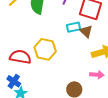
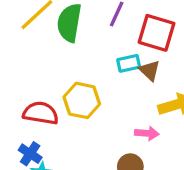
pink arrow: (97, 75) -> (147, 133), moved

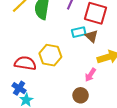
pink arrow: (147, 133) -> (90, 75), turned 120

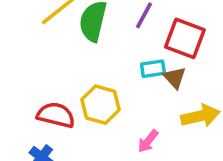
pink arrow: (90, 75) -> (148, 141), moved

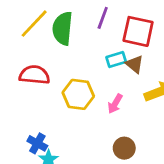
red semicircle: (56, 115) -> (34, 75), moved
pink arrow: (148, 141) -> (115, 104), moved

